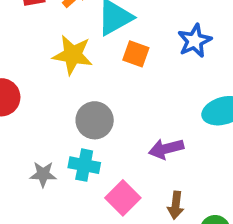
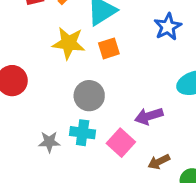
orange square: (136, 54) -> (109, 48), moved, turned -35
pink square: (123, 198) -> (121, 143), moved
brown arrow: (176, 205) -> (159, 162), turned 60

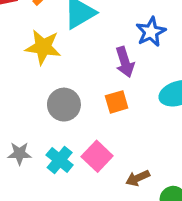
orange square: (109, 48) -> (117, 102), moved
purple arrow: (149, 116) -> (125, 62), moved, turned -92
cyan cross: (83, 133) -> (60, 160), moved, turned 30

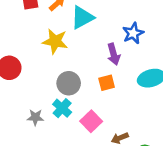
cyan cross: (60, 160) -> (62, 108), moved

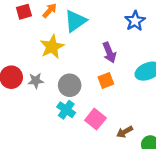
blue star: (133, 33) -> (135, 21), moved
yellow star: (55, 41) -> (52, 47), turned -30
gray star: (35, 117) -> (36, 81), moved

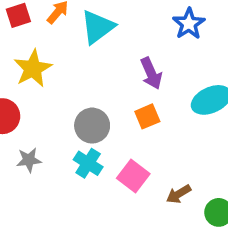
yellow star: (52, 47) -> (33, 69), moved
gray star: (36, 81) -> (29, 160), moved

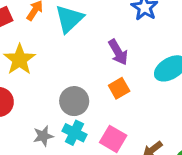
gray star: (29, 160) -> (43, 136), moved

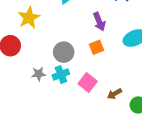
cyan cross: (74, 133) -> (61, 75), turned 35

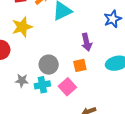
pink square: (88, 83) -> (67, 87), moved

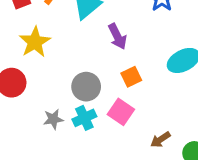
purple arrow: (87, 42) -> (117, 36), moved

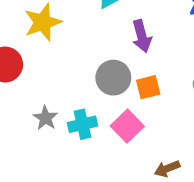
gray circle: (86, 87) -> (113, 78), moved
gray star: (53, 119) -> (45, 118), turned 30

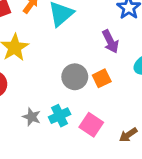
purple arrow: (142, 36) -> (110, 41), moved
pink square: (127, 126) -> (91, 125), moved

